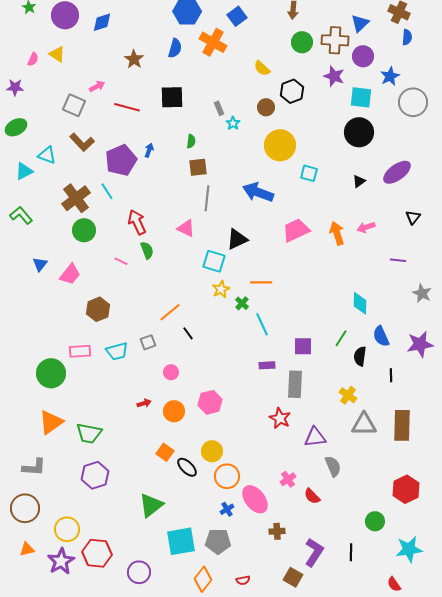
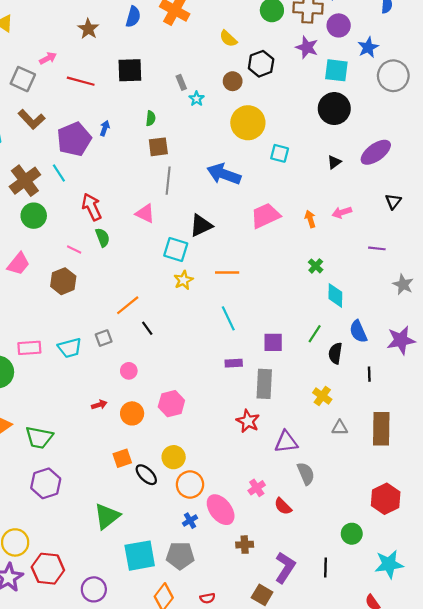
orange arrow: (337, 233) -> (310, 219), size x0.7
green cross: (242, 303) -> (316, 266), moved
brown hexagon: (98, 309) -> (63, 281), moved
gray triangle: (364, 424) -> (340, 428), size x0.6
orange square: (165, 452) -> (122, 458), turned 36

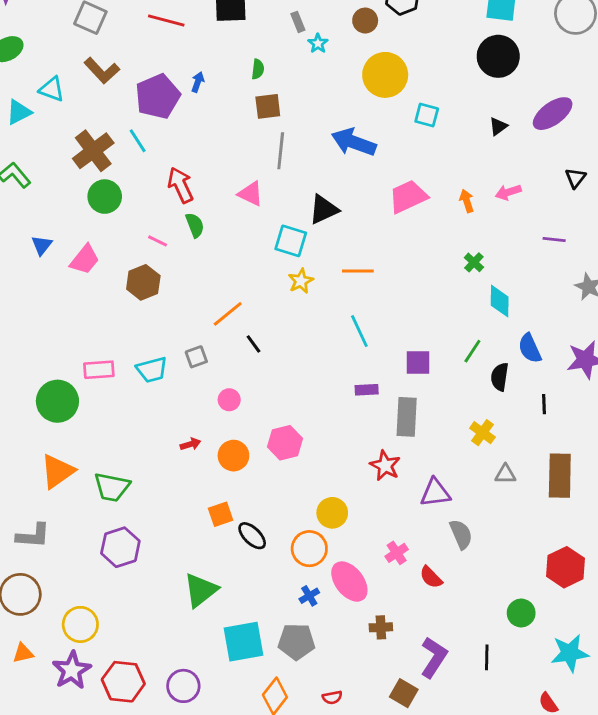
yellow circle: (174, 457) -> (332, 513), moved
red hexagon: (48, 569) -> (123, 682), moved

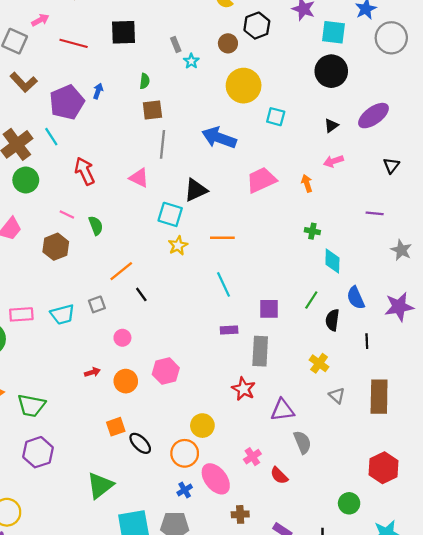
pink arrow: (508, 192) -> (334, 161), moved
green semicircle: (195, 225) -> (96, 226), moved
green cross: (474, 262) -> (312, 231), turned -32
gray triangle: (505, 474) -> (337, 396), turned 42

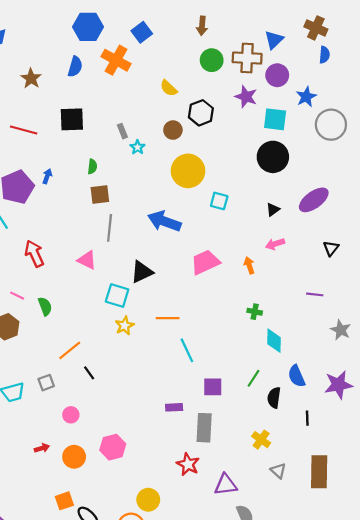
cyan line: (224, 284) -> (187, 350), moved

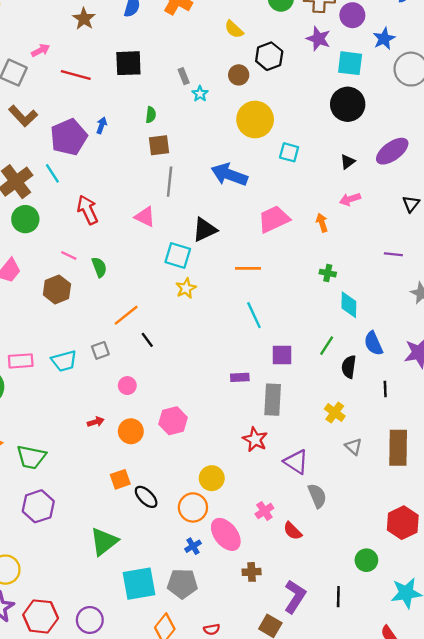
orange line: (168, 318) -> (248, 268), moved
purple triangle: (226, 485) -> (296, 462), turned 40

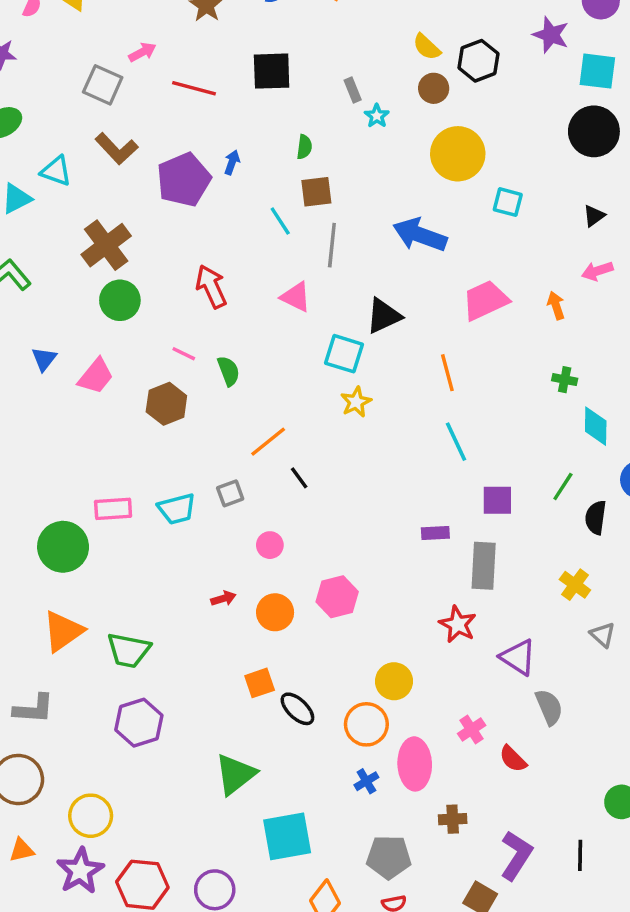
yellow semicircle: (234, 29) -> (427, 47), moved
cyan line: (52, 173) -> (280, 221), moved
orange line: (248, 268) -> (447, 373), turned 75
pink ellipse: (226, 534) -> (415, 764), turned 36
gray pentagon: (182, 584) -> (389, 857), moved

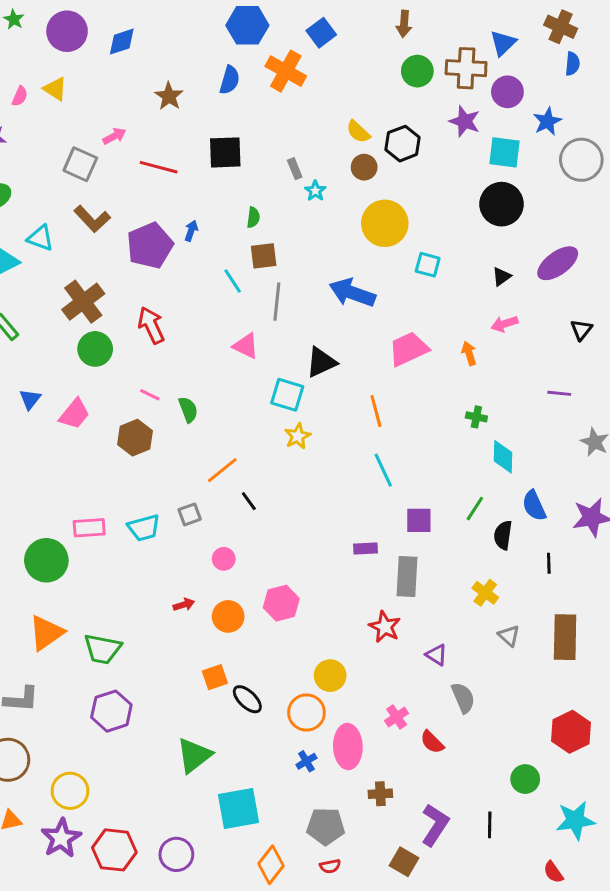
red arrow: (211, 287) -> (151, 325), moved
purple triangle: (518, 657) -> (437, 655), size x0.7

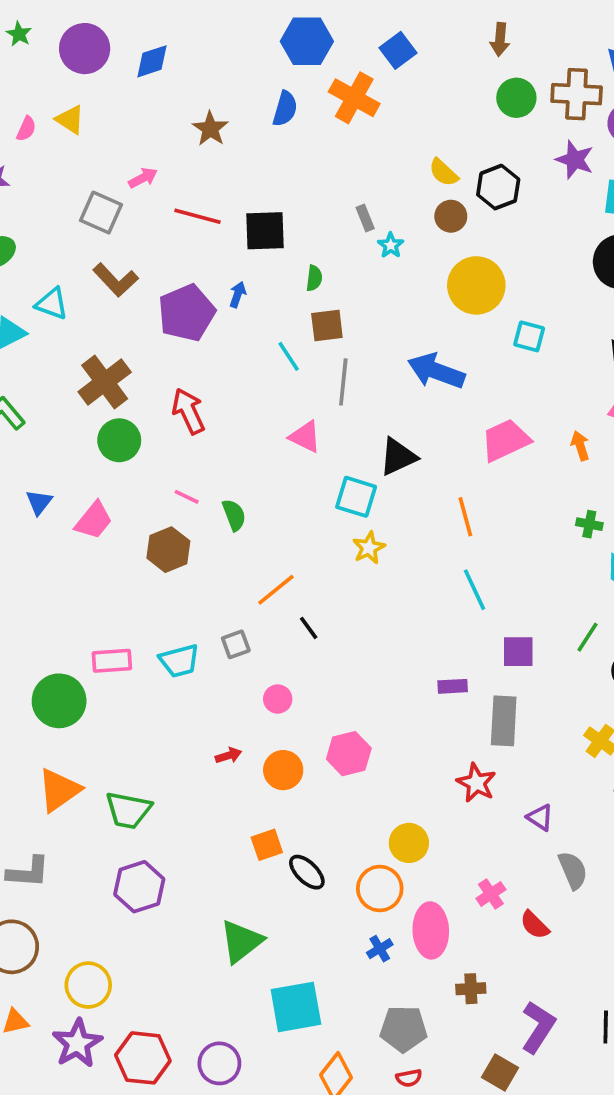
black square: (225, 152) -> (265, 231), moved

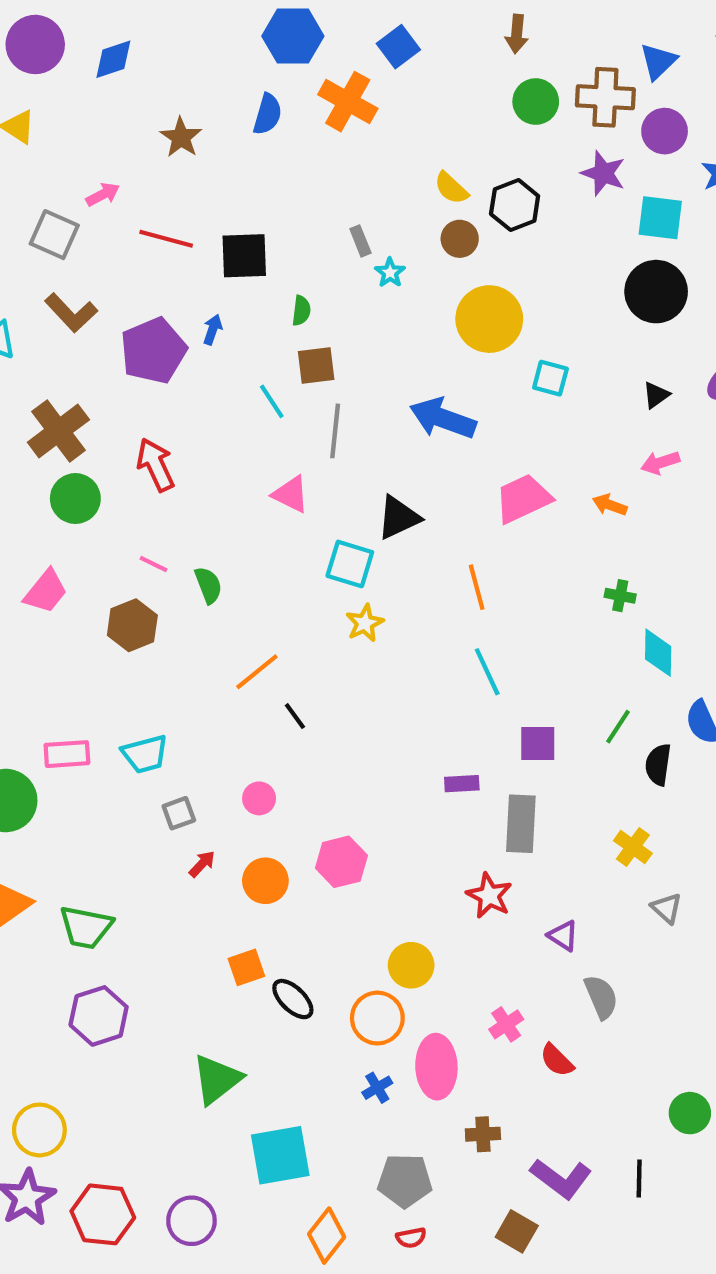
orange arrow: (580, 446) -> (610, 505), turned -52
gray square: (236, 644) -> (179, 813), moved
red arrow: (229, 755) -> (202, 864), turned -30
purple L-shape: (538, 1027) -> (561, 1179), turned 94

